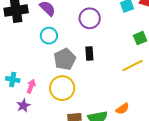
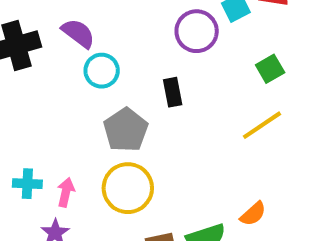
purple circle: (90, 18) -> (197, 31), moved
cyan circle: (49, 36) -> (102, 71), moved
black rectangle: (89, 53) -> (173, 92), moved

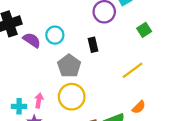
purple semicircle: (78, 33) -> (32, 40), moved
yellow line: (262, 125) -> (133, 70), moved
cyan cross: (27, 184) -> (19, 106), moved

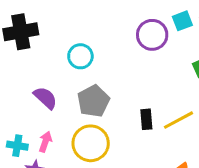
purple semicircle: (32, 40) -> (45, 98), moved
black rectangle: (93, 45) -> (146, 119), moved

